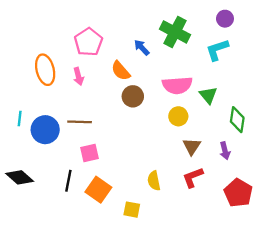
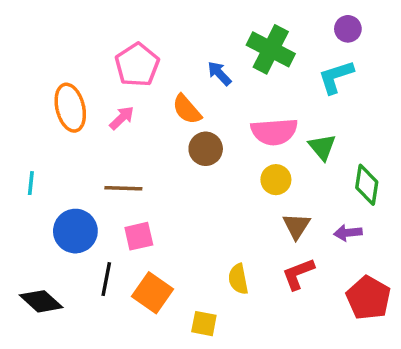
pink arrow: (78, 76) -> (122, 118), turned -119
blue circle: (45, 130) -> (75, 231), moved
purple arrow: (225, 151) -> (348, 233), turned 98
black diamond: (20, 177) -> (41, 301), moved

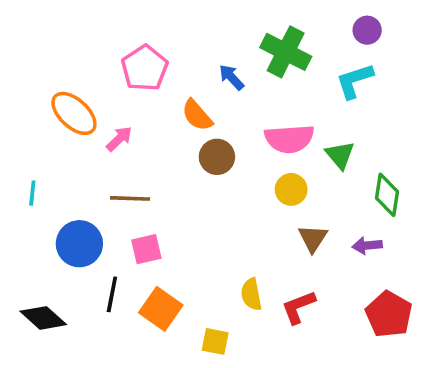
orange ellipse: (70, 108) -> (74, 113), turned -33
pink arrow: (122, 118) -> (119, 139), moved
red L-shape: (298, 274) -> (298, 307), moved

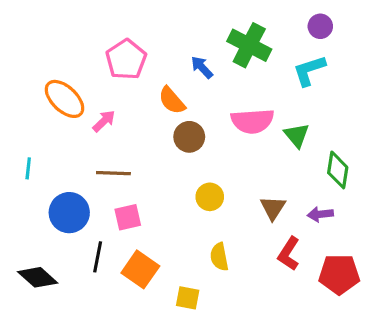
yellow circle: (291, 189) -> (210, 197), moved
red L-shape: (298, 307) -> (289, 254), moved, turned -36
red pentagon: (389, 314) -> (339, 274), turned -30

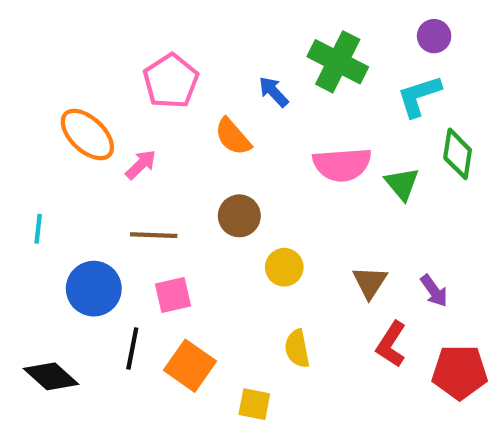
brown circle: (189, 137) -> (239, 216), moved
green diamond: (338, 170) -> (458, 154), moved
purple arrow: (320, 214) -> (434, 291), turned -120

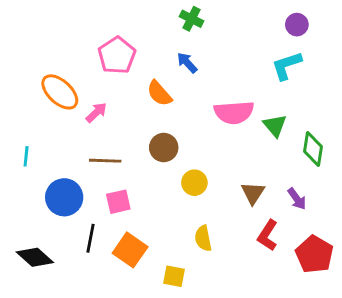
green cross: (338, 62) -> (191, 19), moved, size x0.6
green diamond: (458, 154) -> (313, 149), moved
red pentagon: (460, 372) -> (314, 254), turned 30

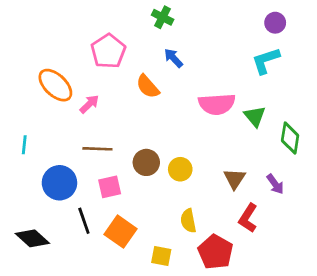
green cross: (191, 19) -> (163, 17), moved
brown circle: (164, 148) -> (146, 162), moved
black line: (91, 238) -> (84, 221), turned -30
red pentagon: (314, 254) -> (215, 252), moved

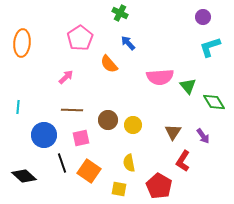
cyan L-shape: (266, 61) -> (210, 47), moved
orange ellipse: (55, 85) -> (22, 43), moved, turned 52
green diamond: (290, 138) -> (214, 102), turned -40
yellow semicircle: (188, 221) -> (129, 163), moved

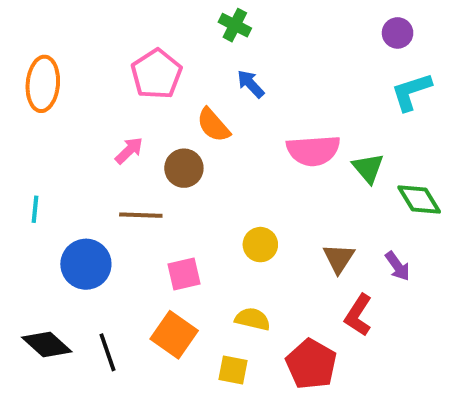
brown circle: (108, 120) -> (184, 168), moved
pink square: (81, 138) -> (184, 274), moved
black line: (62, 163) -> (107, 352), moved
yellow semicircle: (129, 163) -> (253, 319), turned 114

